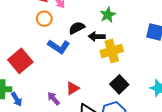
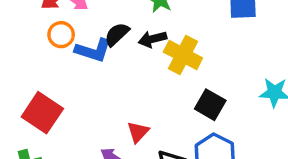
blue L-shape: (59, 47) -> (93, 50), moved
yellow cross: (112, 51) -> (183, 55), turned -30

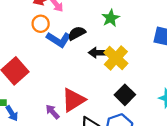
black arrow: (152, 39) -> (98, 53), moved
red triangle: (138, 132) -> (73, 100), size x1.6

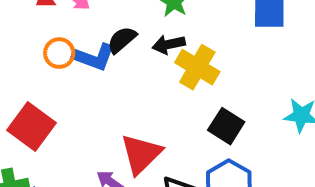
orange circle: (41, 24) -> (59, 53), moved
black arrow: (98, 53) -> (169, 44), moved

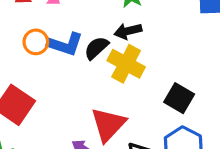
black semicircle: (122, 40) -> (96, 48), moved
yellow cross: (197, 67) -> (126, 64), moved

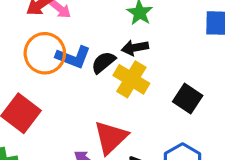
orange circle: (36, 42) -> (45, 53), size x1.6
black square: (179, 98) -> (188, 99), moved

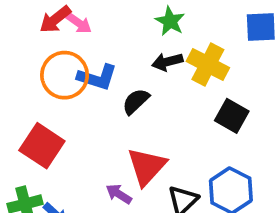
black semicircle: (103, 62) -> (136, 101), moved
yellow cross: (131, 79) -> (208, 65), moved

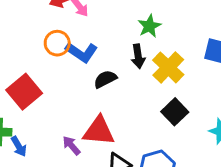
black arrow: (167, 62) -> (138, 56), turned -100
orange circle: (65, 75) -> (57, 43), size x0.7
red triangle: (147, 166) -> (99, 131), turned 36

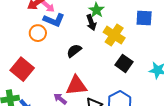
blue L-shape: (82, 52) -> (54, 20), moved
black arrow: (138, 56) -> (91, 23), moved

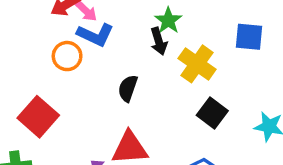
black semicircle: (74, 51) -> (128, 88), turned -35

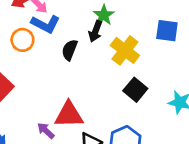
black arrow: (159, 41) -> (95, 31), turned 35
black semicircle: (128, 88) -> (70, 50), moved

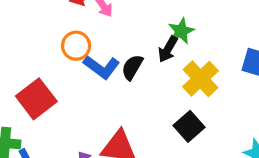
blue L-shape: (46, 24) -> (102, 67), moved
black square: (135, 90) -> (189, 126), moved

